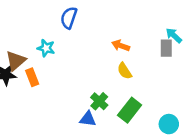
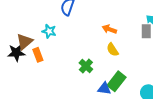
green cross: (99, 101) -> (86, 66), moved
blue triangle: (88, 119) -> (104, 89), moved

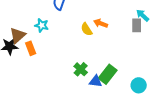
yellow semicircle: (112, 50) -> (87, 29), moved
green cross: (86, 66) -> (81, 69), moved

